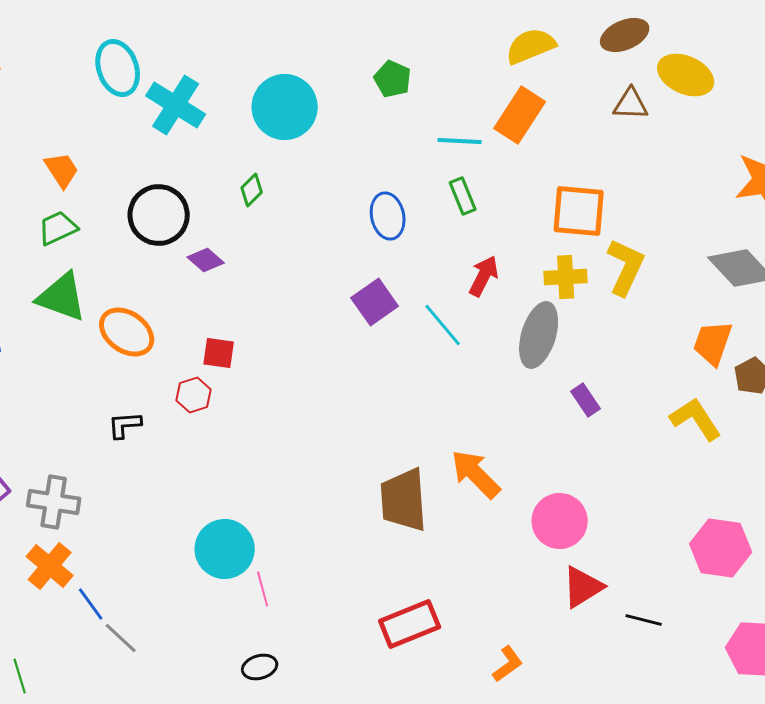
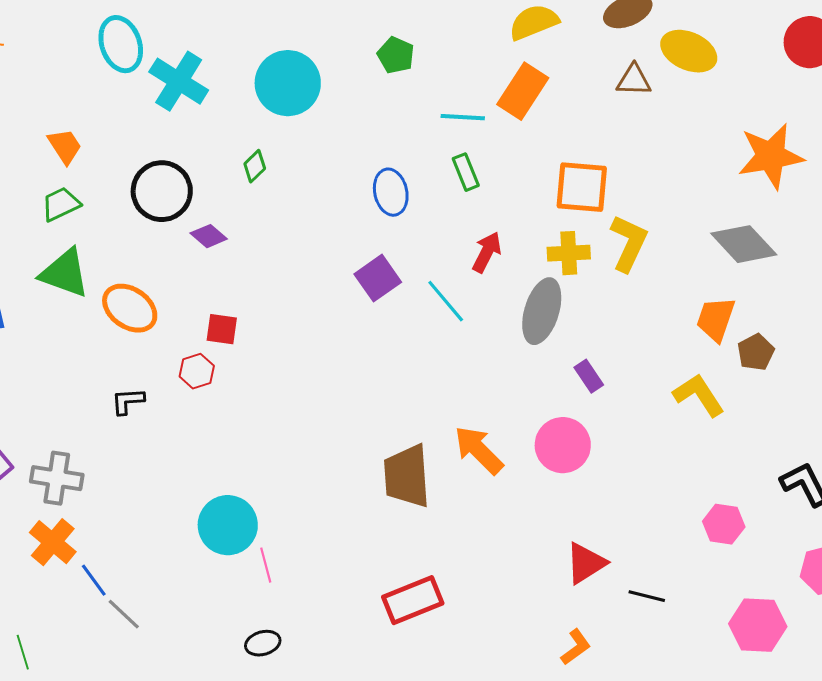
pink circle: (560, 521) -> (563, 445), moved
pink hexagon: (721, 548) -> (724, 524), size x0.7
orange L-shape: (508, 664) -> (576, 647), moved

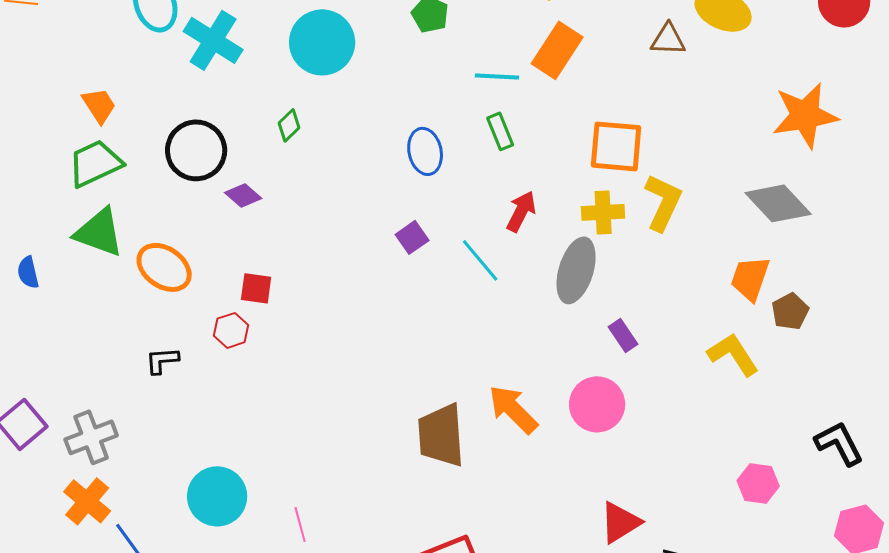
green trapezoid: (61, 204) -> (95, 163), size x1.4
purple square: (378, 278) -> (412, 237), size x0.7
gray cross: (57, 478) -> (91, 437), turned -30
cyan circle: (228, 525) -> (217, 496), moved

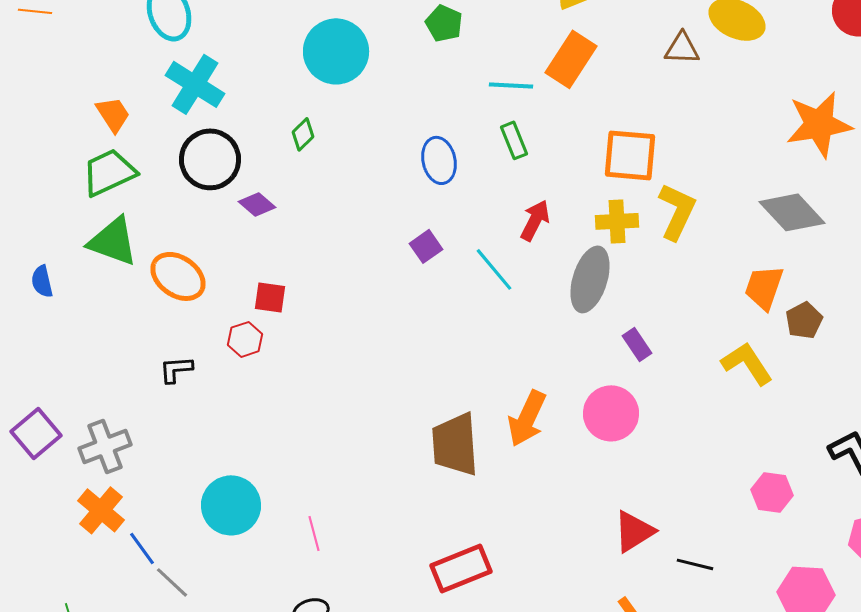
cyan cross: (213, 40) -> (195, 84), moved
orange arrow: (513, 409) -> (527, 418), turned -110

